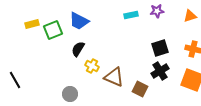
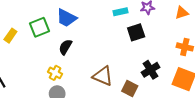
yellow rectangle: (32, 24) -> (10, 36), moved, turned -40
black square: (160, 48) -> (136, 32), moved
yellow cross: (92, 66) -> (55, 73), moved

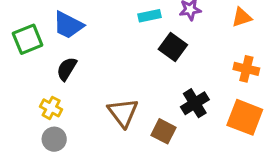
black square: (136, 32) -> (173, 47), turned -36
brown triangle: (103, 76) -> (123, 113), turned 30

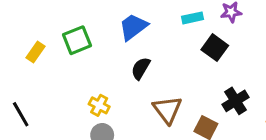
blue trapezoid: (68, 25) -> (133, 27), moved, turned 116
black semicircle: (67, 69) -> (141, 68), moved

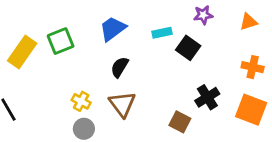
cyan rectangle: (193, 18) -> (162, 33), moved
yellow rectangle: (36, 52) -> (22, 52), size x1.6
brown triangle: (167, 110) -> (122, 104), moved

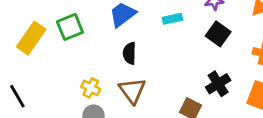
black square: (188, 48) -> (218, 34), moved
black semicircle: (120, 67) -> (130, 53), turned -30

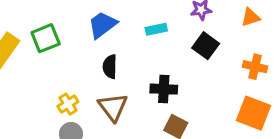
black cross: (218, 84) -> (164, 89), moved, turned 35
yellow cross: (91, 88) -> (68, 104), turned 30

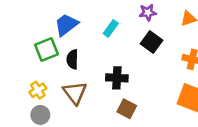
cyan rectangle: (156, 29) -> (111, 28), turned -42
green square: (46, 38) -> (46, 49), moved

